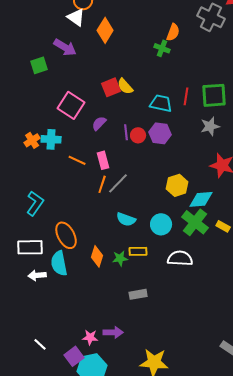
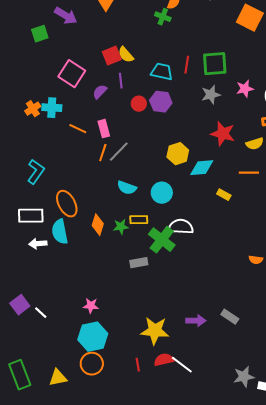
purple line: (126, 132) -> (121, 81), moved
green cross: (195, 222) -> (162, 240), moved
purple arrow: (113, 332) -> (196, 321), moved
purple square: (74, 356) -> (20, 305), moved

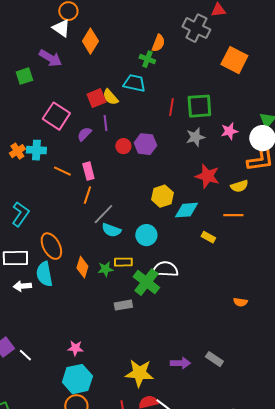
cyan trapezoid: (162, 72) -> (134, 83), moved
gray line: (119, 152) -> (103, 214), moved

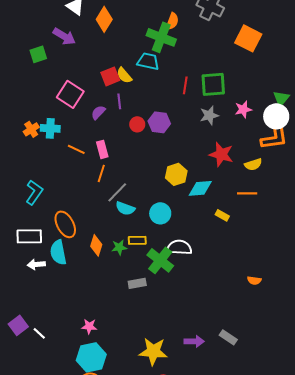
green cross: (147, 59) -> (161, 37), size x1.8

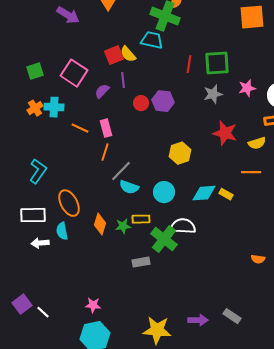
orange square: (248, 38) -> (252, 17), turned -32
green square: (38, 54) -> (35, 71), moved
cyan diamond: (200, 188) -> (204, 193), moved
cyan semicircle: (58, 252) -> (62, 231), size x0.7

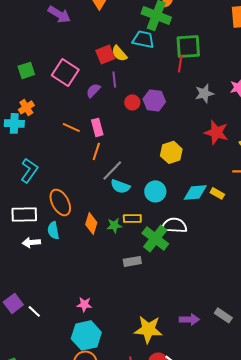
green square: (217, 63) -> (188, 46), moved
cyan cross: (54, 107) -> (14, 123), moved

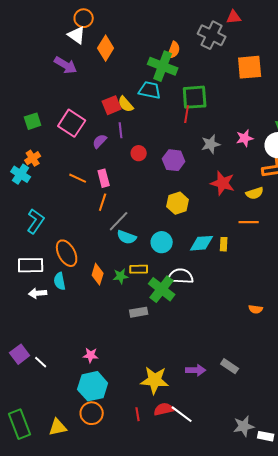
purple hexagon: (154, 100) -> (174, 160), moved
cyan cross: (14, 123) -> (21, 174), turned 30
yellow rectangle: (217, 193) -> (224, 244), turned 64

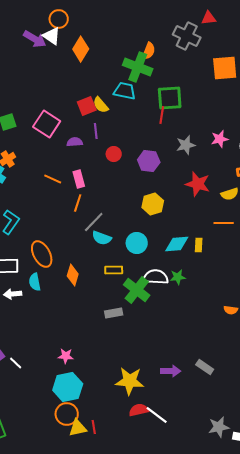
purple arrow: (66, 65) -> (35, 39), moved
purple semicircle: (100, 141) -> (75, 142), turned 42
green star: (121, 276) -> (178, 277), moved
red line: (138, 414) -> (94, 427), moved
yellow triangle: (58, 427) -> (78, 428), moved

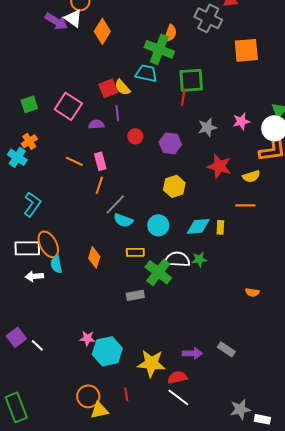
orange ellipse: (42, 254) -> (48, 244), moved
cyan hexagon: (68, 387) -> (107, 351), moved
red semicircle: (139, 410) -> (177, 377), moved
red line: (94, 427) -> (126, 394), moved

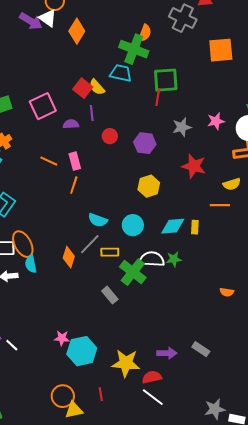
red square: (108, 88) -> (83, 88), turned -30
pink square: (68, 106) -> (43, 106), turned 32
yellow semicircle: (251, 176) -> (232, 184), moved
gray line: (115, 204) -> (90, 244), moved
gray rectangle: (135, 295) -> (110, 295), turned 60

